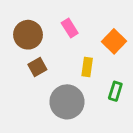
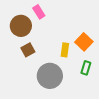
pink rectangle: (70, 28) -> (39, 12), moved
orange square: (114, 41) -> (84, 42), moved

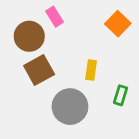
orange square: (84, 42) -> (118, 24), moved
brown square: (28, 50) -> (39, 70), size x1.5

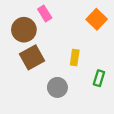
gray circle: (70, 107) -> (57, 87), size x0.7

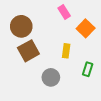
pink rectangle: (45, 14) -> (64, 12), moved
orange square: (97, 19) -> (86, 28), moved

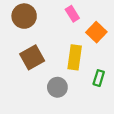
brown circle: (21, 26) -> (24, 16), moved
yellow rectangle: (66, 51) -> (75, 57), size x1.5

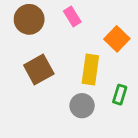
pink rectangle: (72, 14) -> (72, 17), moved
gray circle: (57, 87) -> (82, 106), moved

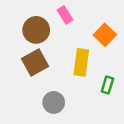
brown circle: (29, 19) -> (36, 30), moved
gray circle: (82, 106) -> (54, 102), moved

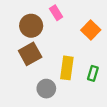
yellow rectangle: (81, 62) -> (67, 68), moved

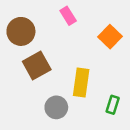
brown circle: (31, 26) -> (21, 31), moved
green rectangle: (93, 73) -> (113, 105), moved

